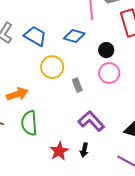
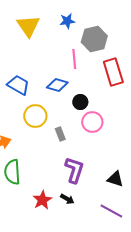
black circle: (106, 50) -> (80, 102), moved
purple L-shape: (91, 121) -> (74, 170), turned 60
black arrow: (84, 150) -> (67, 199), turned -72

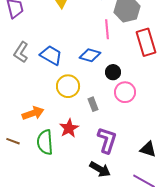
black arrow: (67, 199) -> (100, 169), size x1.5
red star: (42, 200) -> (69, 128), moved

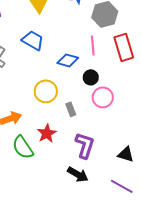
pink line: (107, 29) -> (93, 45), moved
blue trapezoid: (51, 55) -> (33, 40), moved
green semicircle: (45, 142) -> (23, 147), turned -30

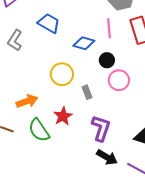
black arrow: (78, 174) -> (107, 157), moved

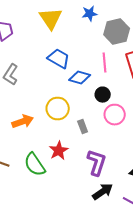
blue trapezoid: (49, 23) -> (59, 59), moved
orange arrow: (27, 101) -> (23, 122), moved
black arrow: (107, 157) -> (103, 192), turned -65

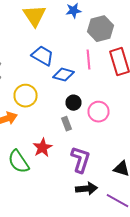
black circle: (103, 95) -> (74, 103), moved
yellow circle: (58, 109) -> (26, 96), moved
black arrow: (103, 192) -> (86, 189), turned 30

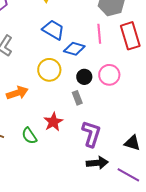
yellow circle: (26, 96) -> (49, 70), moved
pink circle: (98, 112) -> (109, 75), moved
green semicircle: (18, 162) -> (29, 136), size x0.7

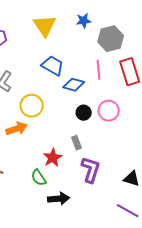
yellow circle: (49, 70) -> (32, 106), moved
gray rectangle: (77, 98) -> (77, 143), moved
green semicircle: (29, 136) -> (39, 178), moved
black arrow: (97, 163) -> (59, 199), moved

